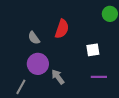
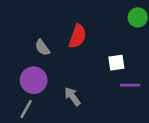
purple circle: (38, 64) -> (34, 80), moved
purple line: (99, 77) -> (130, 85), moved

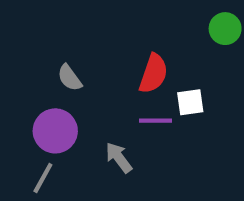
red semicircle: (77, 36) -> (153, 74), moved
purple line: (130, 85) -> (156, 121), moved

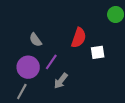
purple line: (156, 121) -> (51, 62), moved, turned -56
gray arrow: (119, 158) -> (61, 81), turned -105

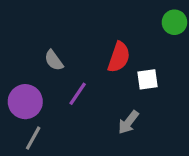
purple circle: (28, 67) -> (25, 102), moved
gray arrow: (61, 81) -> (128, 122), moved

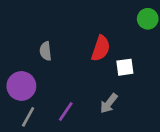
gray semicircle: (54, 60) -> (46, 51), turned 30
purple line: (78, 94) -> (66, 112), moved

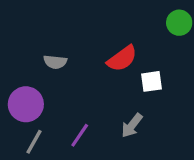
red semicircle: (101, 48) -> (122, 59), turned 35
gray semicircle: (46, 51) -> (55, 62), turned -78

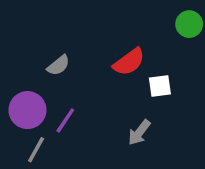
gray semicircle: (55, 62) -> (58, 65), turned -45
purple line: (80, 135) -> (65, 120), moved

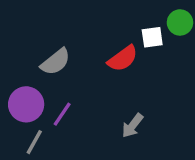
gray semicircle: (58, 65) -> (56, 62), size x1.4
white square: (160, 86) -> (152, 37), moved

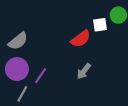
gray semicircle: (56, 62) -> (18, 41), moved
gray arrow: (133, 126) -> (84, 71), moved

